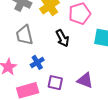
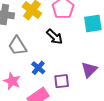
purple triangle: (85, 80) -> (89, 70), turned -48

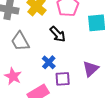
blue cross: (38, 68) -> (49, 62), moved

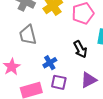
black arrow: (58, 34) -> (80, 49), moved

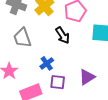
black arrow: (80, 49) -> (63, 35), moved

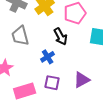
blue cross: (47, 63) -> (48, 57), moved

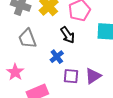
purple square: (52, 83) -> (71, 76), moved

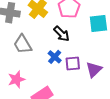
pink star: (15, 72) -> (16, 79), turned 30
purple square: (71, 76) -> (73, 63), moved

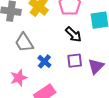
black arrow: (62, 34) -> (73, 34), moved
blue cross: (55, 57) -> (44, 61), moved

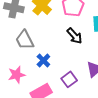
purple square: (75, 61) -> (69, 79), moved, turned -35

